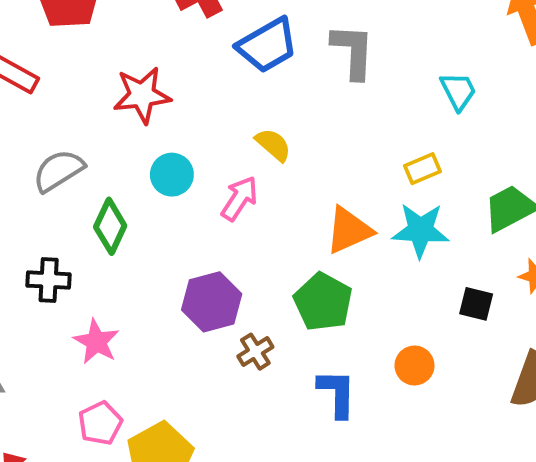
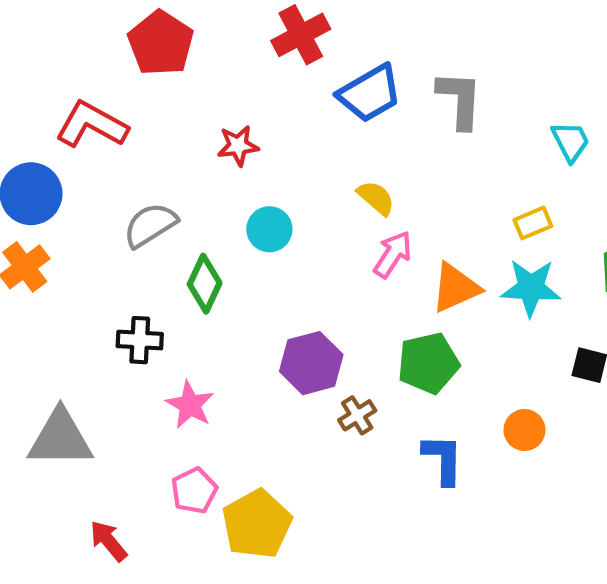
red star: (142, 95) -> (238, 146), size x0.7
pink arrow: (239, 198) -> (393, 254), moved
green pentagon: (323, 302) -> (428, 363), turned 30

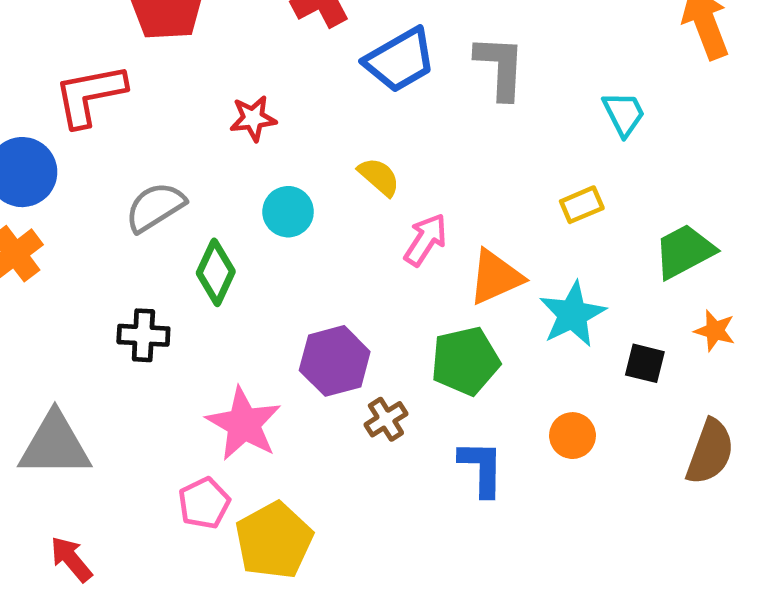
red L-shape: (92, 125) -> (90, 95), turned -40
yellow semicircle: (376, 198) -> (379, 177), moved
cyan star: (531, 288) -> (572, 314), moved, turned -30
pink star: (190, 405) -> (244, 424), moved, size x1.4
red arrow: (108, 541) -> (71, 559), moved

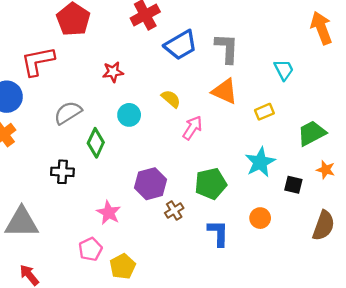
orange triangle: (496, 277) -> (225, 91), moved, turned 48
pink star: (244, 424) -> (109, 213), size x0.7
yellow pentagon: (274, 540) -> (123, 266), size x0.7

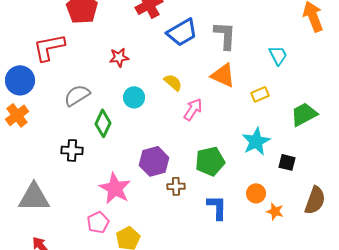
orange star: (326, 170) -> (275, 211), moved
brown cross: (174, 211) -> (176, 186), turned 30
pink star: (109, 213) -> (115, 188), size x1.4

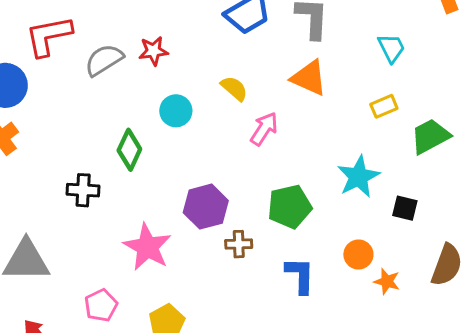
yellow rectangle: (260, 94) -> (384, 106), moved
gray semicircle: (77, 95) -> (104, 60), moved
pink pentagon: (98, 222) -> (101, 305), moved

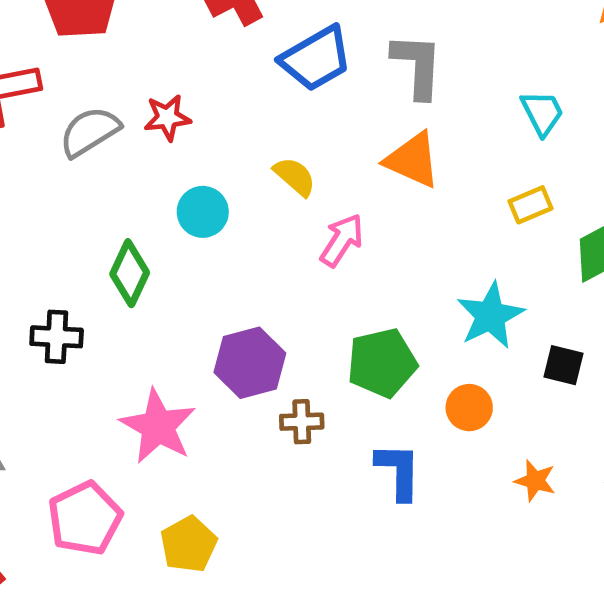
orange circle: (358, 254) -> (469, 408), moved
pink pentagon: (101, 305) -> (85, 518), size x1.4

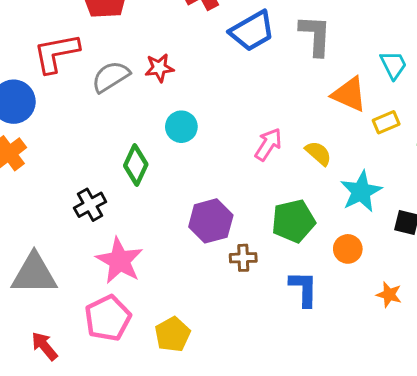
orange triangle: (413, 160) -> (349, 94), moved
yellow semicircle: (295, 176) -> (318, 153), moved
black cross: (57, 337) -> (90, 205), turned -32
pink star: (158, 426) -> (120, 261), moved

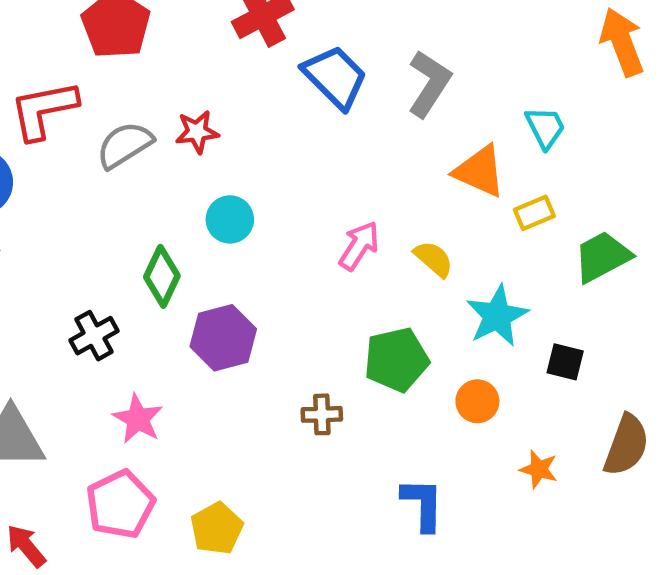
blue trapezoid: (252, 31) -> (335, 77), turned -105
gray L-shape: (315, 35) -> (429, 84), turned 30
purple hexagon: (211, 221) -> (223, 338), moved
pink star: (120, 261) -> (138, 419), size x0.7
blue L-shape: (304, 289) -> (423, 504), moved

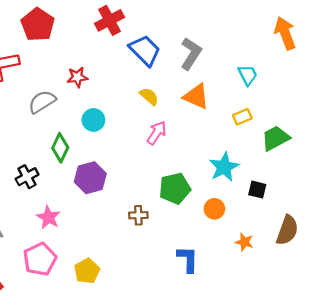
gray semicircle: (125, 145) -> (42, 102), moved
orange triangle: (480, 171) -> (196, 96), moved
yellow semicircle: (434, 259) -> (149, 96), moved

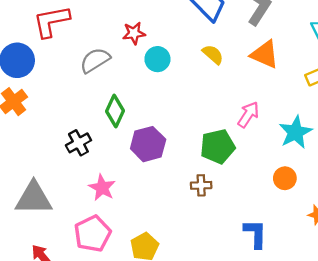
cyan circle: (93, 120) -> (157, 59), moved
pink arrow: (157, 133) -> (248, 115), moved
green pentagon: (175, 188) -> (218, 146), moved

